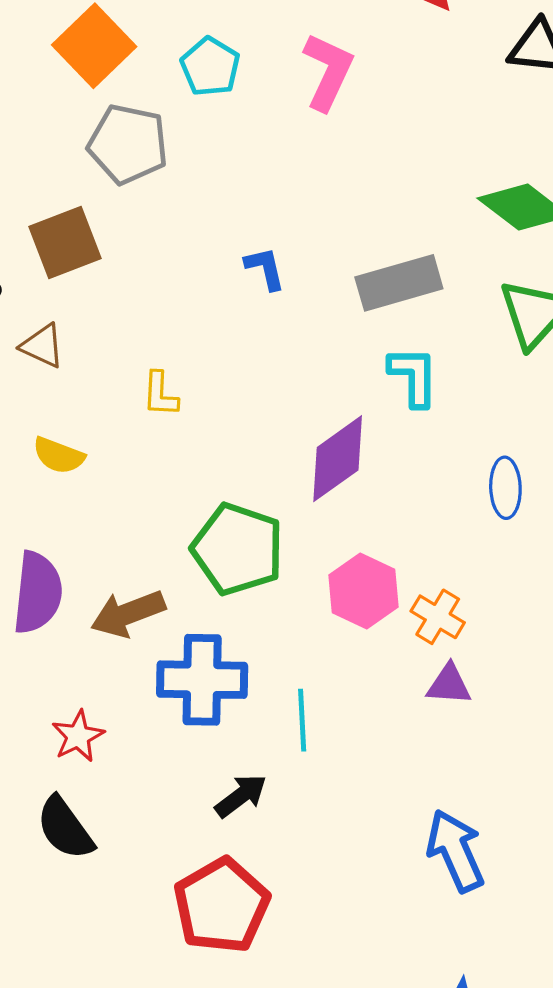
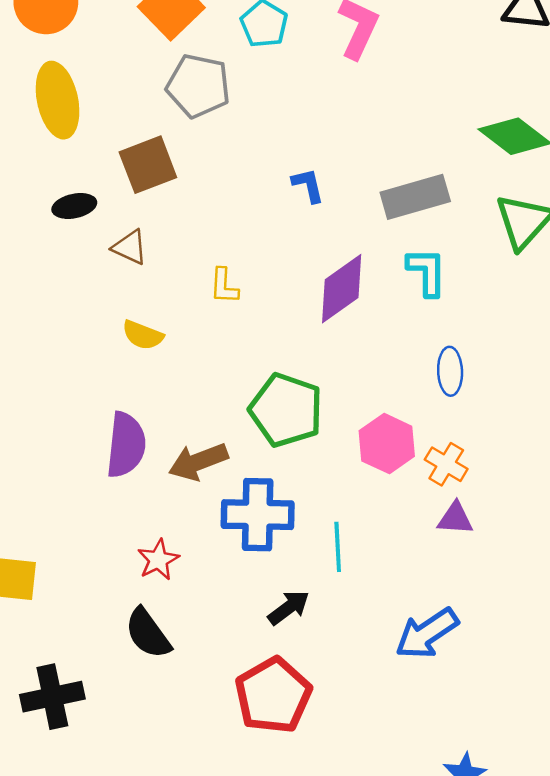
purple diamond: (338, 459) -> (342, 289), moved
blue ellipse: (505, 488) -> (450, 371), moved
blue arrow: (455, 851) -> (427, 633), moved, turned -100

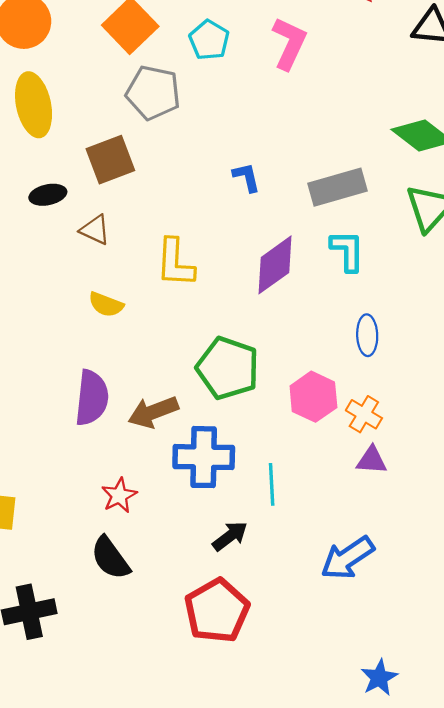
yellow L-shape: (224, 286) -> (175, 263), size x1.6

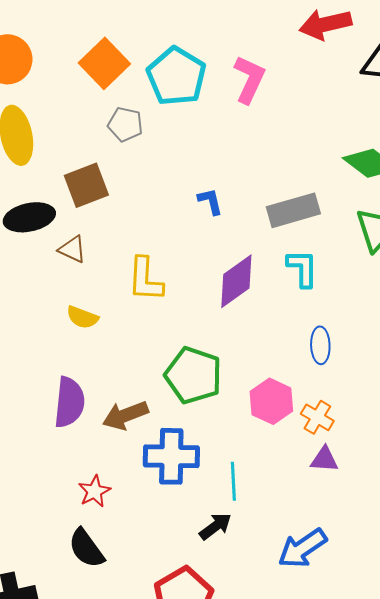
cyan pentagon: (209, 40) -> (176, 76), size x1.6
gray pentagon: (153, 93) -> (125, 124), size x0.7
black ellipse: (48, 195) -> (29, 217), size x1.5
black arrow: (230, 536) -> (215, 526), moved

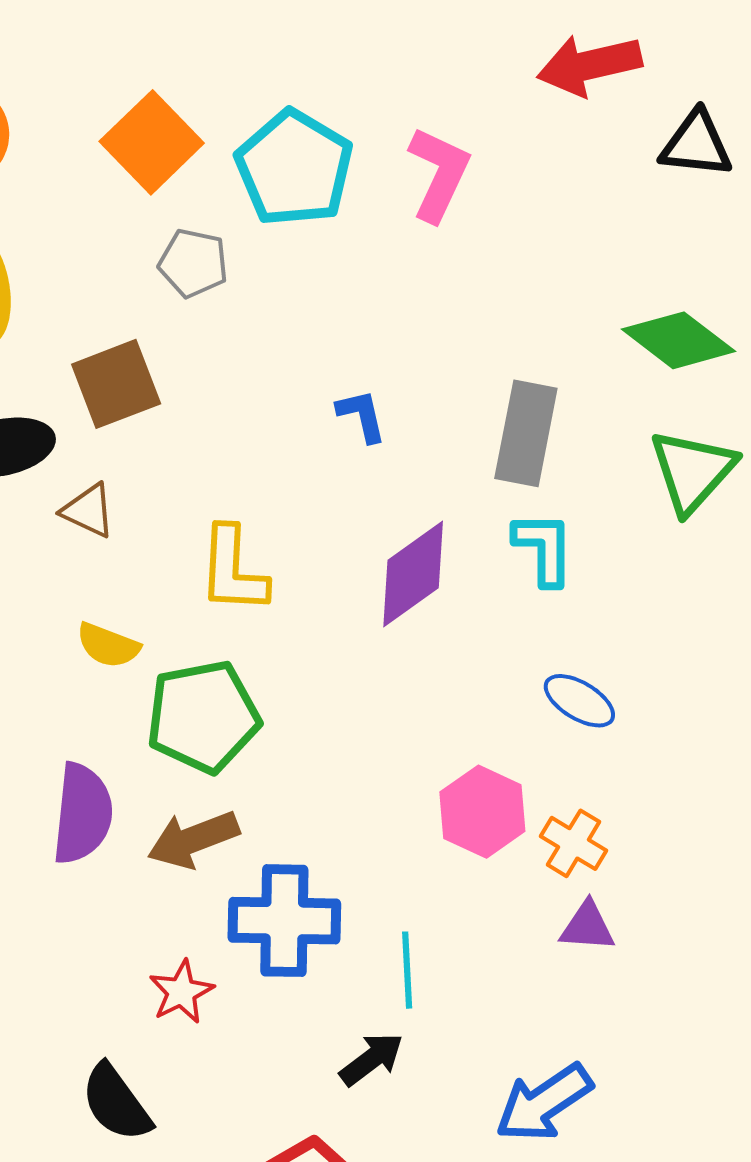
gray rectangle: (293, 210) -> (526, 433), turned -63
blue ellipse: (320, 345) -> (579, 701), turned -57
green pentagon: (193, 375) -> (203, 717), moved, turned -30
red star: (94, 491) -> (181, 992), moved

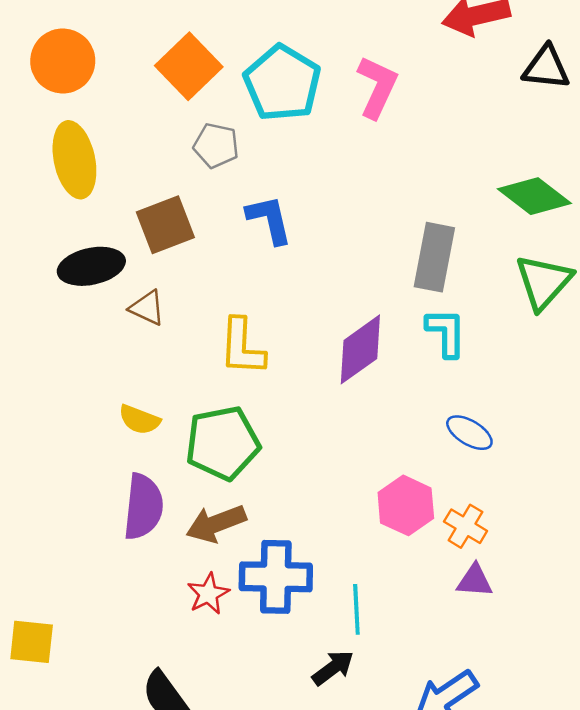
blue L-shape: (362, 416) -> (269, 220), moved, size x1.4
yellow semicircle: (108, 645) -> (139, 420), moved
red star: (181, 992) -> (208, 594), moved

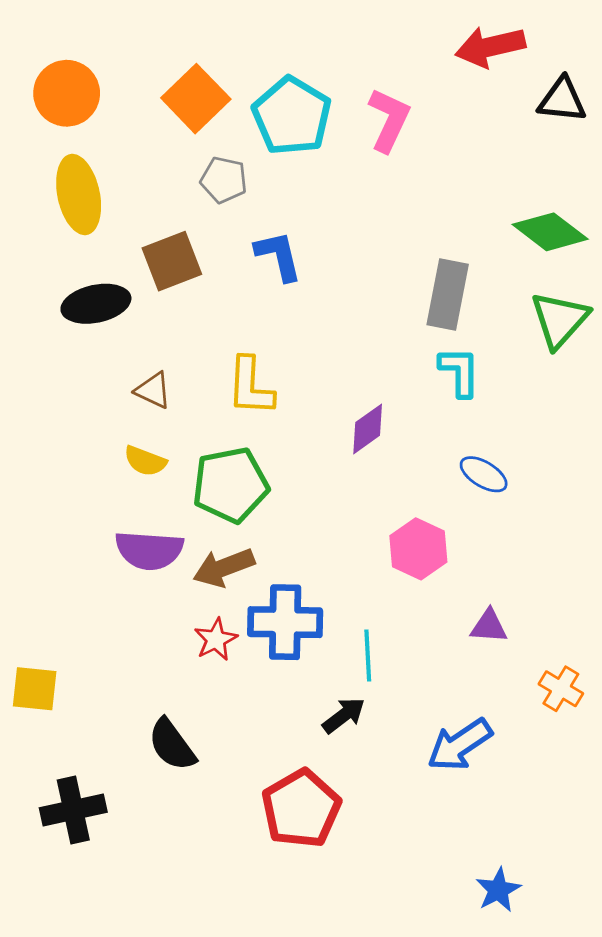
brown triangle: (147, 308) -> (153, 390), moved
purple diamond: (360, 349) -> (368, 429), moved, size x0.7
purple semicircle: (143, 507) -> (149, 550), turned 88
orange cross: (466, 526) -> (561, 689), moved

